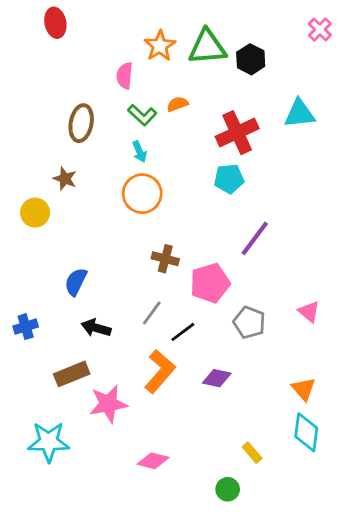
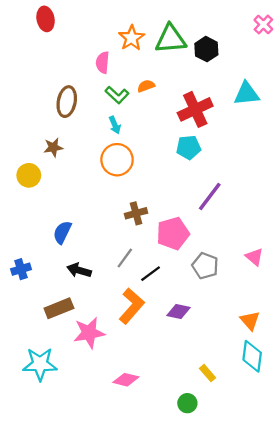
brown star: (65, 179) -> (53, 147), turned -30
brown cross: (165, 259) -> (136, 213), turned -30

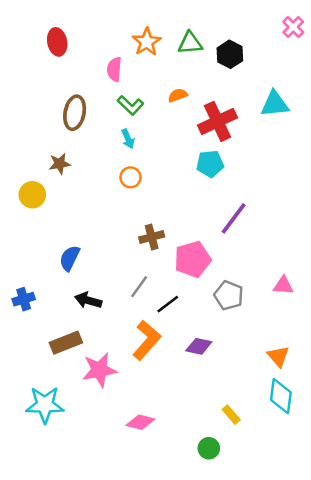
red ellipse: (46, 19) -> (57, 42), moved
green triangle: (171, 39) -> (190, 43), size x0.7
orange semicircle: (146, 86) -> (178, 95), moved
orange circle: (117, 160) -> (130, 177), size x0.6
pink triangle: (254, 257) -> (283, 285), turned -36

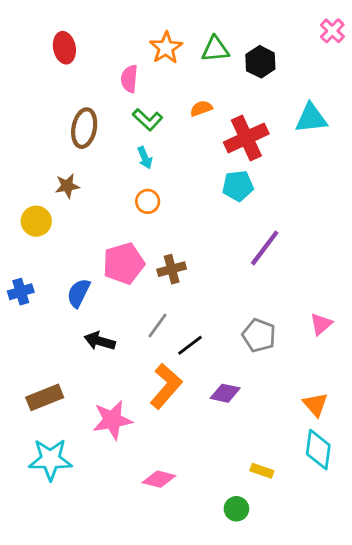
pink pentagon: (193, 259) -> (124, 263), moved
pink triangle: (283, 285) -> (321, 324), turned -45
blue cross: (24, 299) -> (21, 292), moved
brown rectangle: (66, 343) -> (45, 397), moved
yellow rectangle: (231, 415) -> (262, 471), turned -30

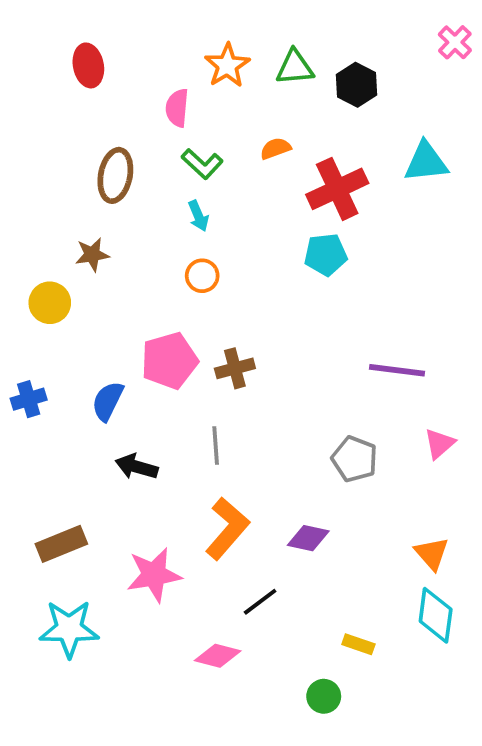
purple line: (265, 248) -> (397, 370), moved, turned 60
gray line: (157, 325) -> (216, 445), turned -40
black line: (190, 345) -> (260, 602), moved

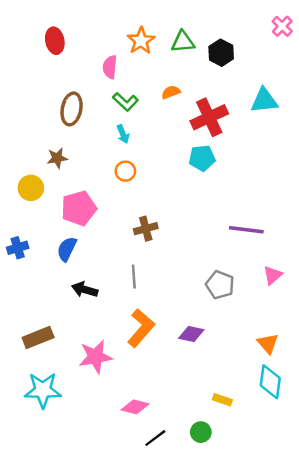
pink pentagon: (169, 361) -> (79, 208), moved
black line: (260, 602) -> (155, 438), moved

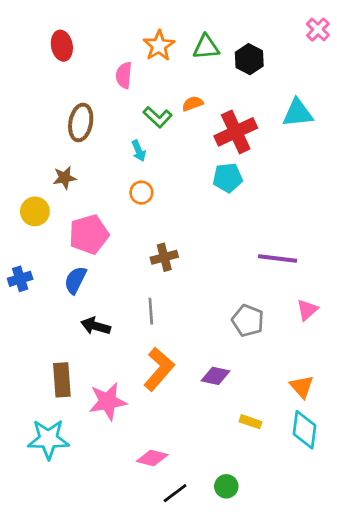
green L-shape: (125, 102) -> (158, 117), moved
brown rectangle: (38, 338) -> (62, 380), moved, turned -72
yellow rectangle: (222, 400) -> (251, 422), moved

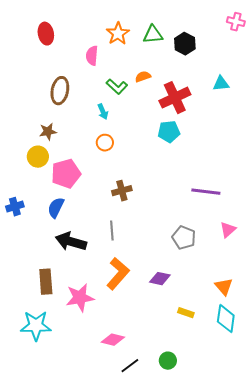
pink cross: (318, 29) -> (236, 22), turned -30
cyan triangle: (298, 113) -> (221, 84), size x0.7
yellow circle: (35, 211) -> (38, 157), moved
black arrow: (96, 326) -> (71, 242), size x1.4

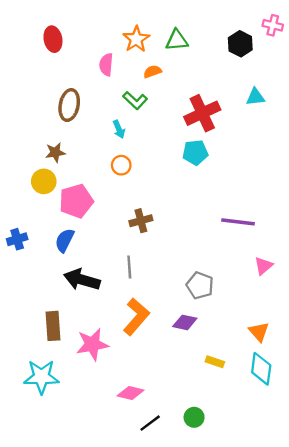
black hexagon: (185, 44) -> (240, 44), moved
orange semicircle: (143, 77) -> (152, 72), moved
gray pentagon: (184, 238) -> (200, 285), moved

